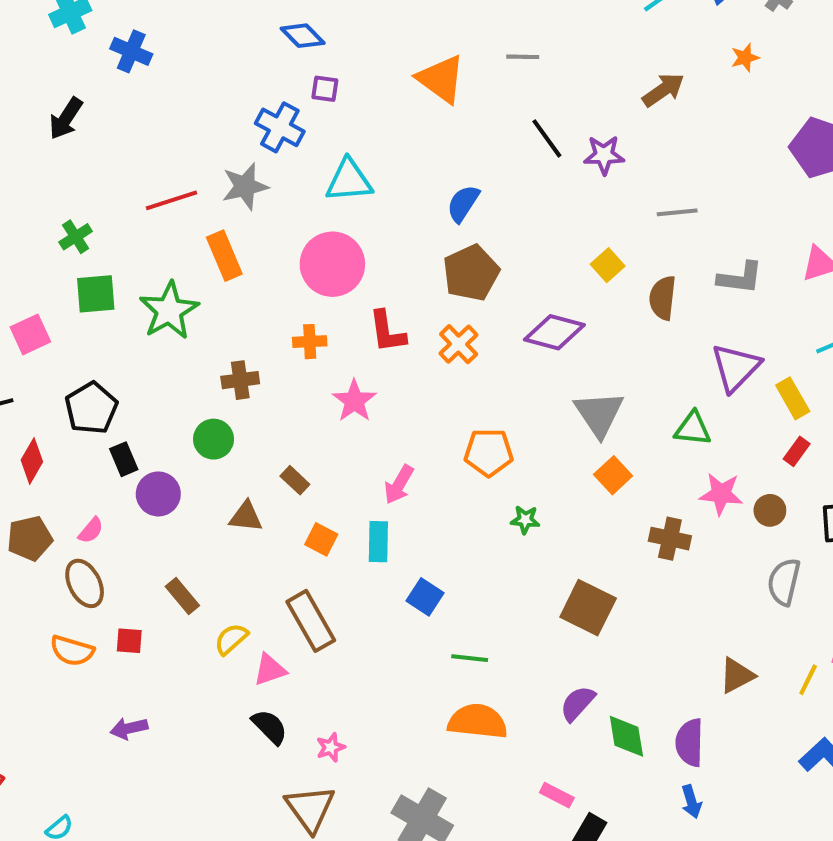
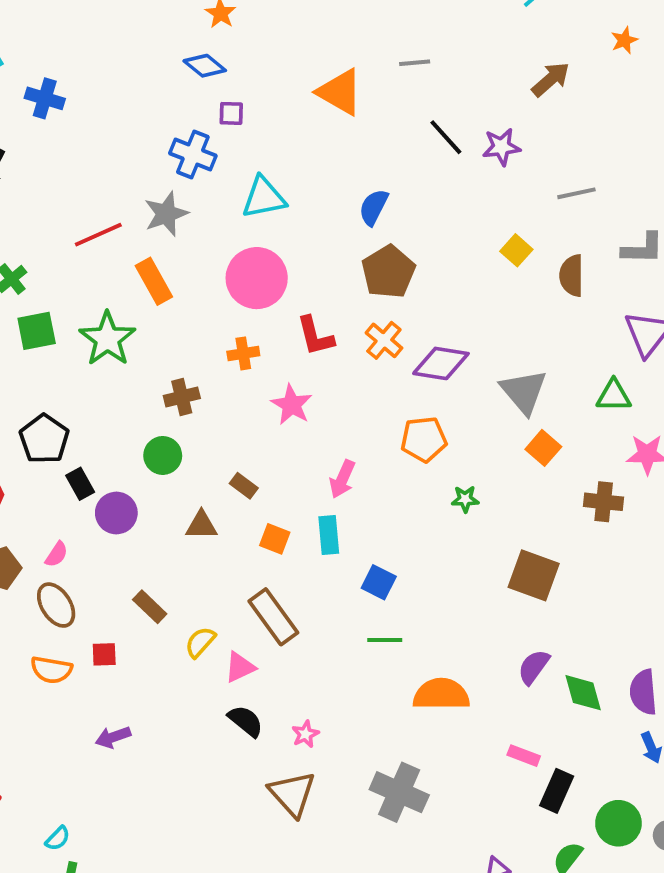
purple diamond: (554, 332) -> (441, 363), moved
green line: (470, 658) -> (385, 640), moved

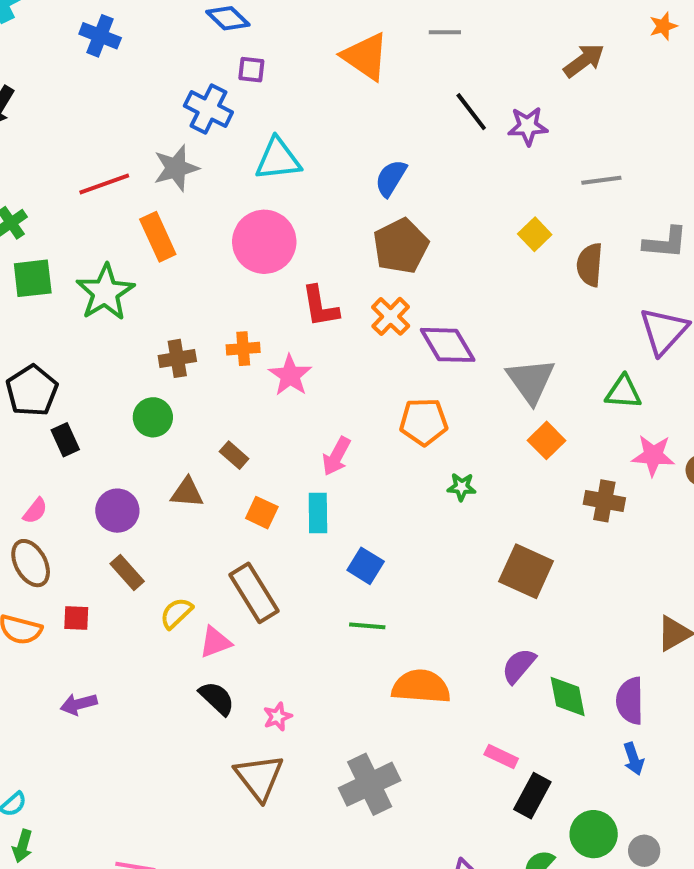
blue cross: (45, 98) -> (100, 36), moved
orange cross: (243, 353) -> (243, 349), moved
purple diamond: (441, 363) -> (448, 345), turned 46
purple circle: (116, 513) -> (117, 511), moved
gray cross: (399, 792) -> (370, 784), turned 36

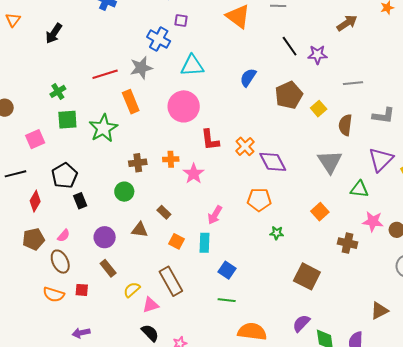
brown pentagon: (401, 246) -> (289, 95), moved
gray triangle: (531, 381) -> (330, 162), moved

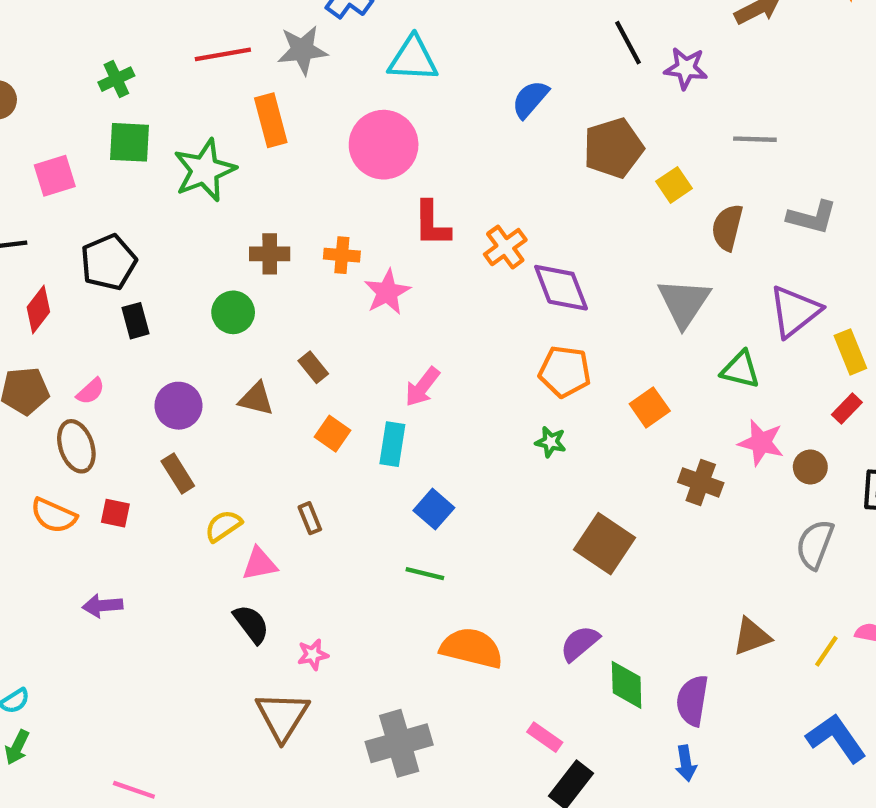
orange pentagon: (259, 200) -> (565, 372), moved
brown rectangle: (171, 281) -> (310, 518), size x0.5

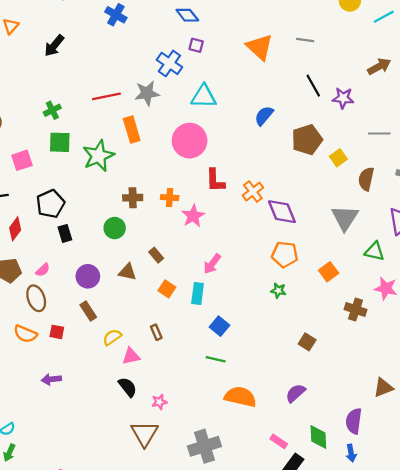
brown square: (604, 544) -> (307, 342), size x0.6
green diamond: (627, 685) -> (318, 437), moved

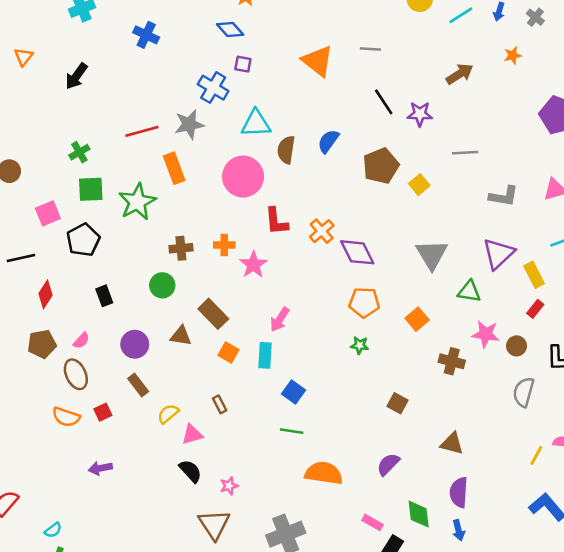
brown semicircle: (366, 179) -> (286, 150), moved
black pentagon: (50, 204) -> (83, 240), moved
brown rectangle: (156, 255) -> (213, 314), size x1.6
red square: (57, 332) -> (103, 412), turned -32
brown triangle: (383, 388) -> (452, 444), moved, turned 40

